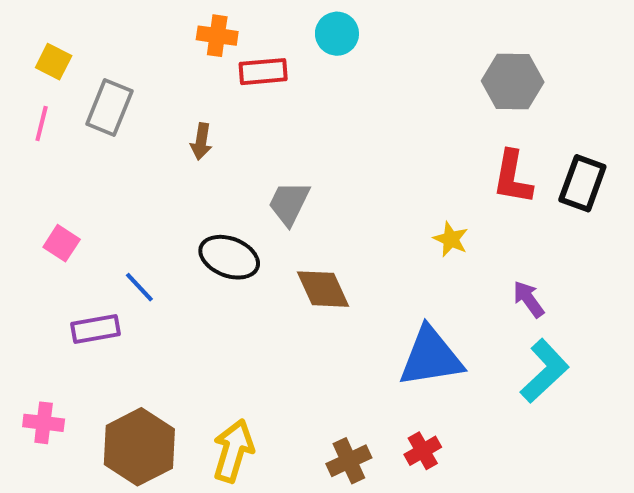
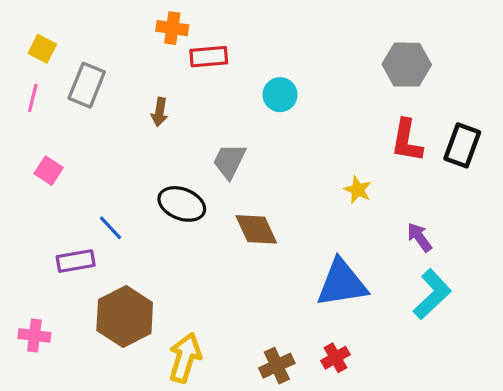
cyan circle: (337, 34) -> (280, 95), moved
pink square: (62, 243) -> (49, 171), moved
brown hexagon: (139, 447) -> (125, 316), moved

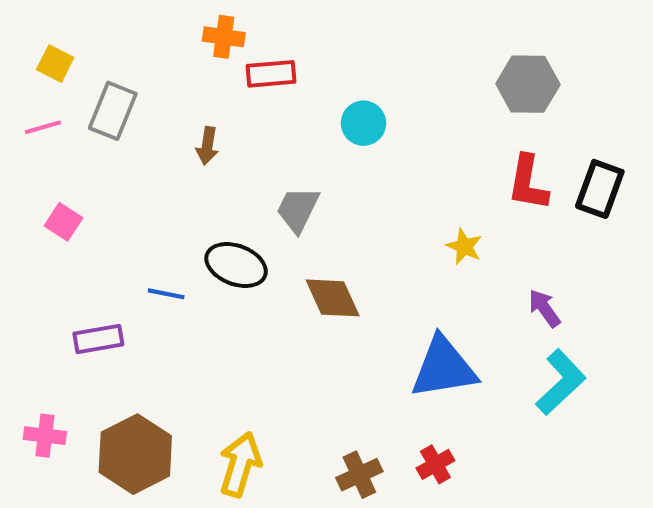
pink line: (33, 98) -> (43, 127), turned 60
blue line: (110, 228) -> (166, 294), moved, turned -36
brown hexagon: (125, 316) -> (135, 454), moved

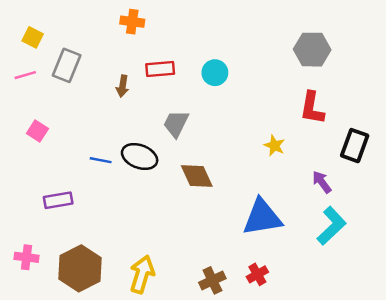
red rectangle: (271, 74) -> (160, 69), moved
black rectangle: (600, 189) -> (355, 146), moved
blue line: (166, 294) -> (101, 160), moved

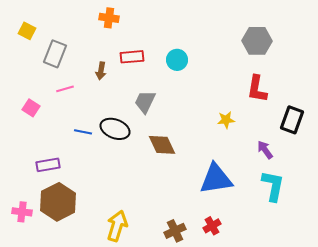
pink line: (25, 75) -> (65, 89), moved
yellow star: (274, 146) -> (226, 120), turned -30
cyan L-shape: (332, 226) -> (273, 186), turned -36
brown hexagon: (80, 268) -> (58, 202), moved

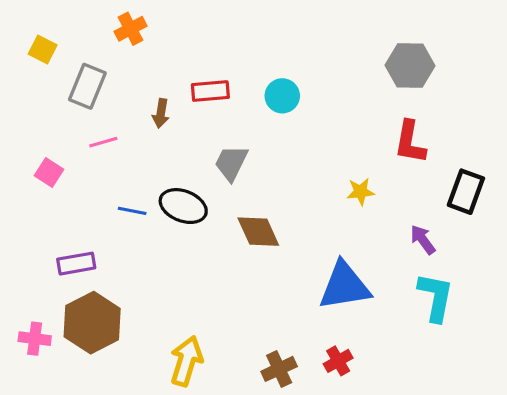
orange cross: (109, 18) -> (131, 29), moved, turned -36

